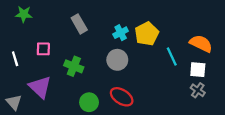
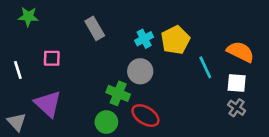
green cross: (74, 66) -> (118, 93), moved

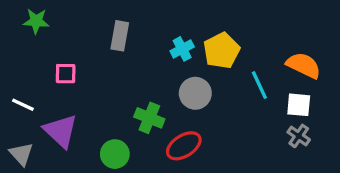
gray rectangle: (95, 28) -> (120, 36), turned 40
white line: (18, 70) -> (23, 105), moved, turned -48
gray circle: (140, 71) -> (195, 93), moved
red ellipse: (145, 116) -> (184, 146), turned -64
green circle: (106, 122) -> (115, 154), moved

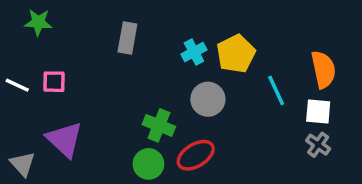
orange semicircle: (304, 65) -> (323, 69), turned 52
pink square: (66, 74) -> (54, 82), moved
white line: (23, 105) -> (17, 85), moved
green circle: (115, 154) -> (148, 164), moved

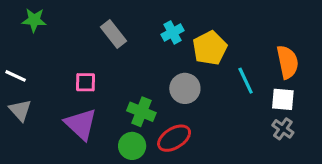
gray rectangle: (127, 38) -> (113, 34), turned -48
cyan cross: (194, 52) -> (173, 32), moved
pink square: (54, 82) -> (85, 82), moved
purple triangle: (64, 139) -> (81, 124), moved
gray triangle: (23, 164) -> (20, 110), moved

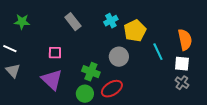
green star: (34, 20) -> (22, 22), moved

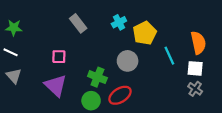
green star: (22, 22) -> (14, 28), moved

